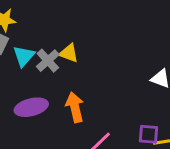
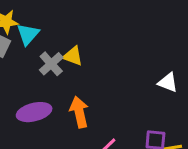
cyan triangle: (24, 56) -> (28, 34), moved

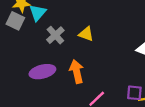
yellow triangle: (73, 56) -> (86, 34), moved

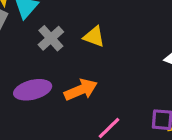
orange arrow: (77, 72) -> (81, 90), turned 80

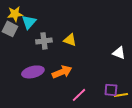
gray cross: (51, 38) -> (44, 41), turned 35

